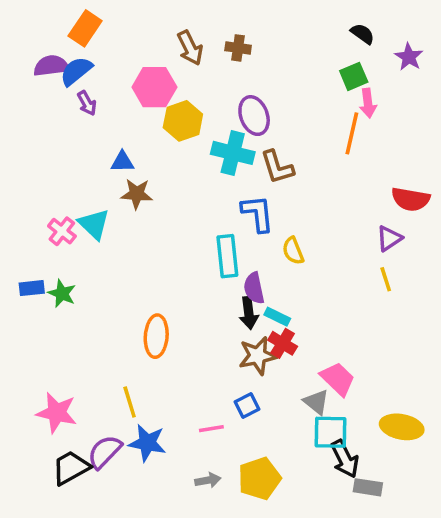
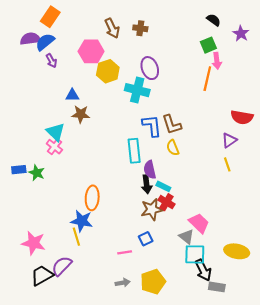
brown L-shape: (277, 167) -> (172, 125), moved
pink cross: (62, 231) -> (54, 147), moved
blue star: (147, 443) -> (82, 221), moved

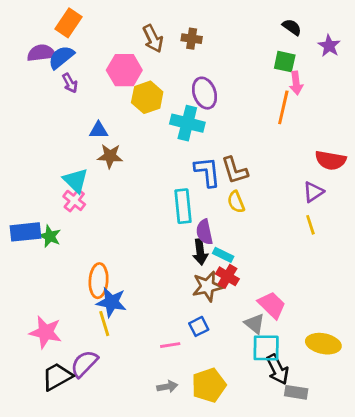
green square: (208, 45) -> (285, 62), turned 35
blue rectangle: (19, 170) -> (26, 232), size x1.5
orange ellipse: (92, 198) -> (99, 281), moved

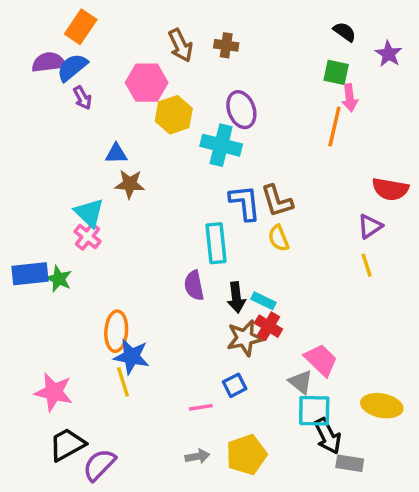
purple semicircle: (205, 232) -> (194, 286), moved
purple semicircle: (84, 364) -> (99, 465), moved

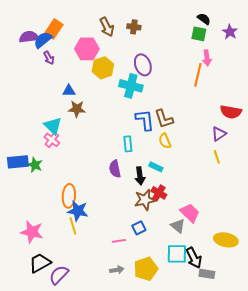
orange rectangle: (81, 27) -> (54, 29), moved
green square: (336, 72) -> (199, 34), moved
cyan rectangle: (216, 243) -> (128, 144), size x0.7
cyan rectangle: (263, 301) -> (156, 167), moved
cyan square: (314, 411) -> (177, 254), moved

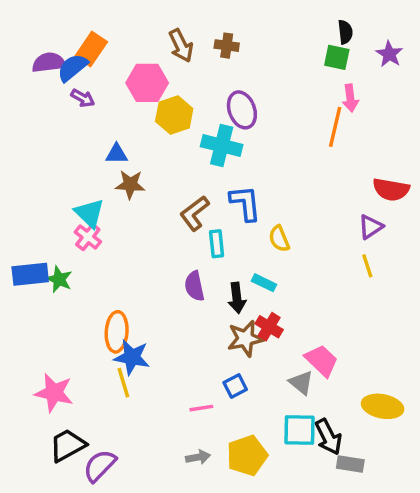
black semicircle: (204, 19) -> (345, 32), turned 48
purple arrow: (49, 58) -> (83, 98), turned -32
brown L-shape: (164, 119) -> (195, 213), moved, turned 70

